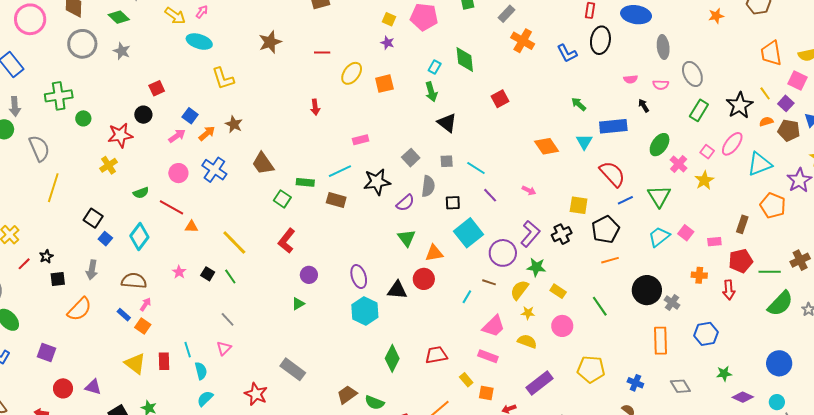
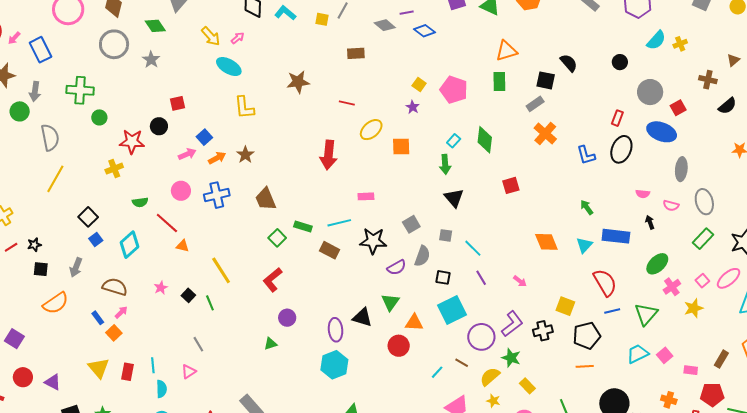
red arrow: (315, 107) -> (328, 155), size x1.8
blue cross: (214, 170) -> (217, 195), turned 30
black triangle: (397, 290) -> (362, 317), moved

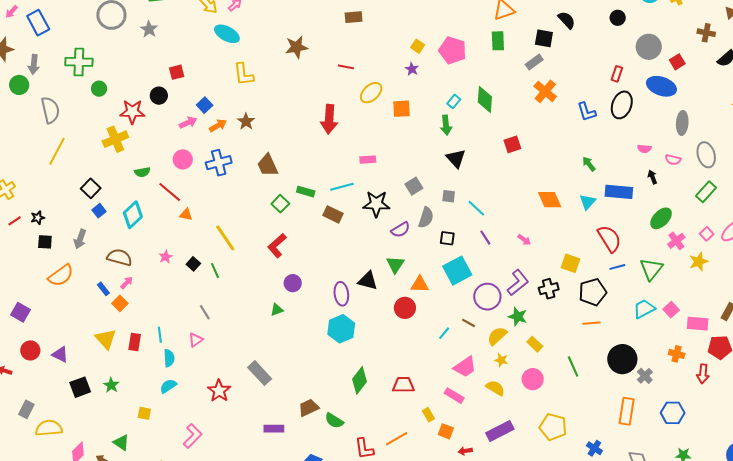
yellow cross: (114, 169) -> (115, 139), size x1.4
pink rectangle: (691, 370) -> (698, 324), size x1.5

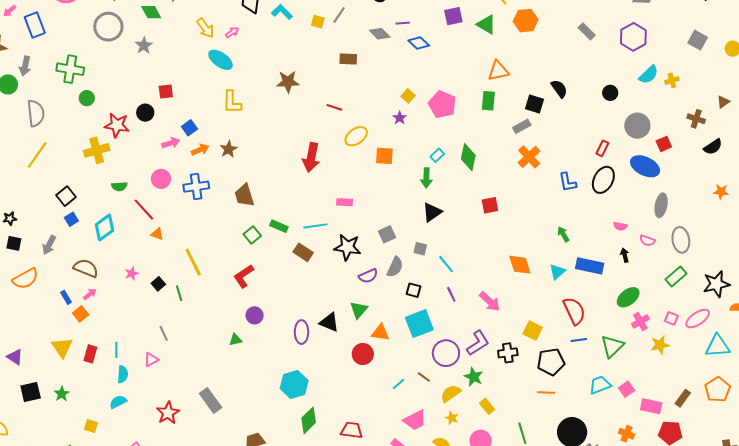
black triangle: (456, 158) -> (432, 212), turned 30
pink square: (707, 234) -> (671, 318), turned -32
pink arrow: (524, 240) -> (490, 301), size x1.6
cyan hexagon: (341, 329) -> (294, 385), moved

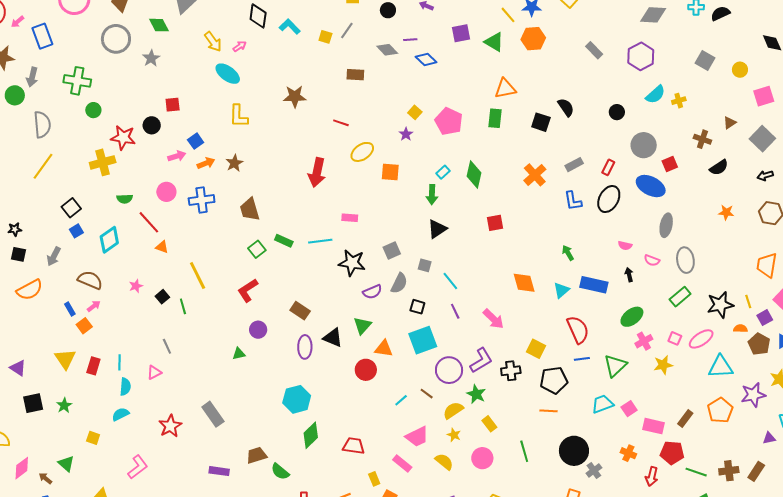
gray rectangle: (522, 126) -> (574, 165), moved
brown rectangle: (303, 252) -> (300, 311), moved

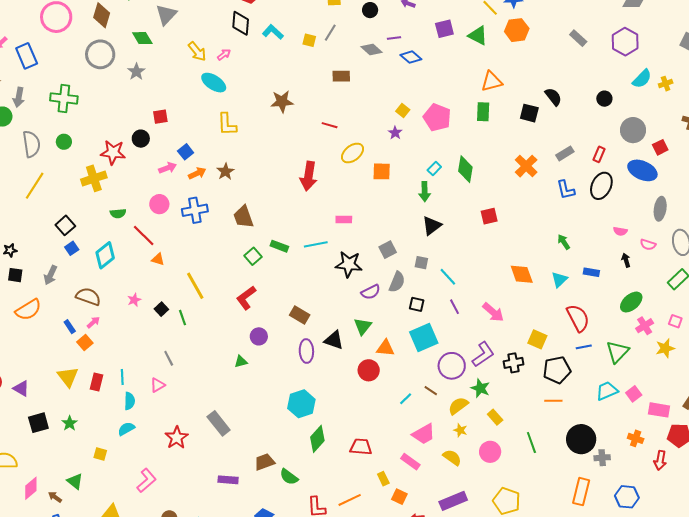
green circle: (93, 110) -> (64, 142), moved
blue rectangle: (594, 285) -> (591, 272), size x0.6
gray cross: (594, 470) -> (602, 458), turned 35

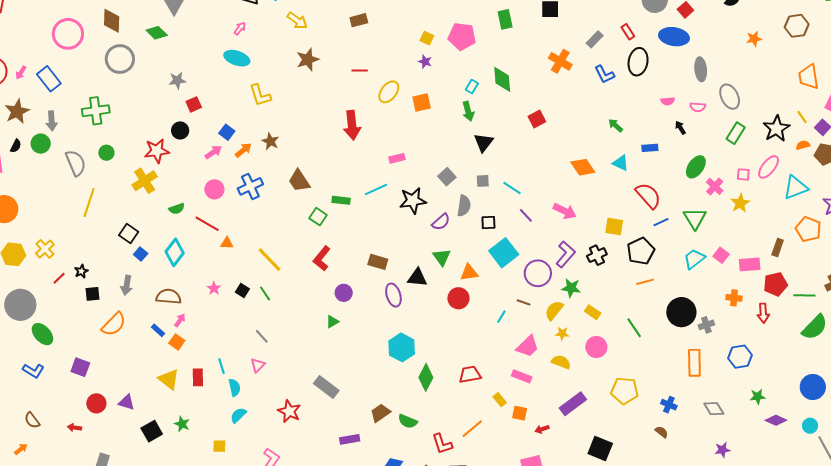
yellow arrow: (197, 51) -> (297, 21), moved
gray star: (136, 72) -> (177, 80), moved, turned -30
red rectangle: (599, 154) -> (628, 32), turned -42
cyan triangle: (559, 280) -> (621, 163), turned -36

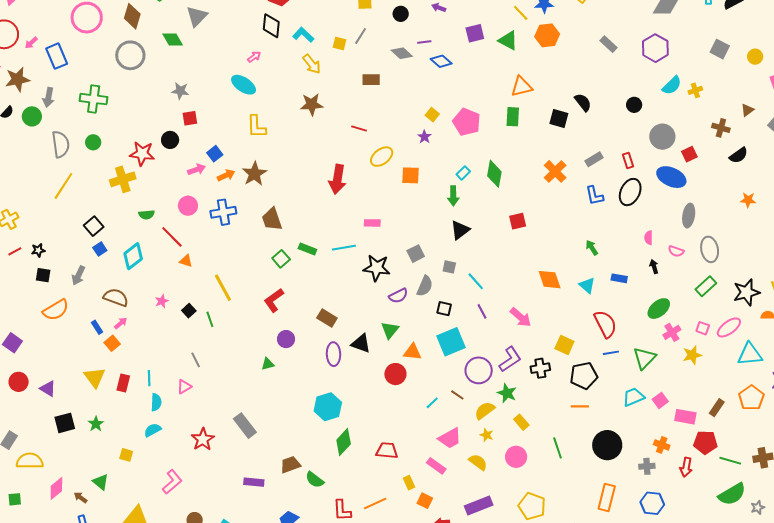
pink semicircle: (668, 101) -> (649, 238), turned 80
brown star: (270, 141) -> (254, 174), size x1.4
gray cross: (706, 325) -> (647, 466), moved

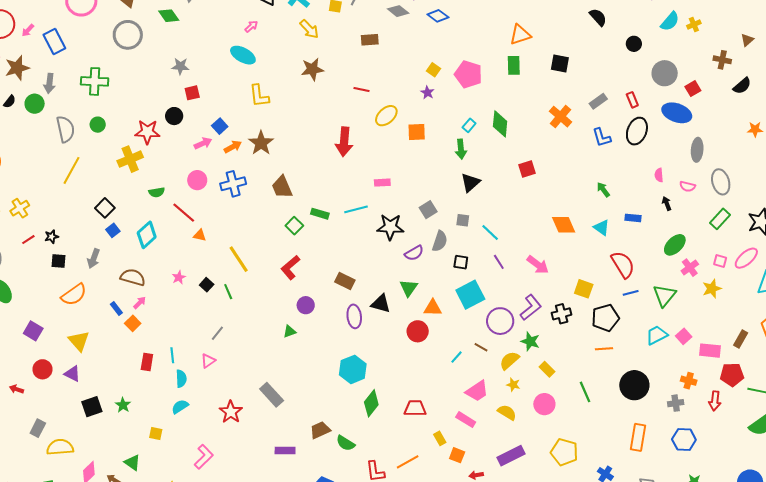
black semicircle: (583, 102) -> (598, 17), moved
gray line: (196, 360) -> (217, 333), turned 70
yellow triangle: (95, 377) -> (79, 341), moved

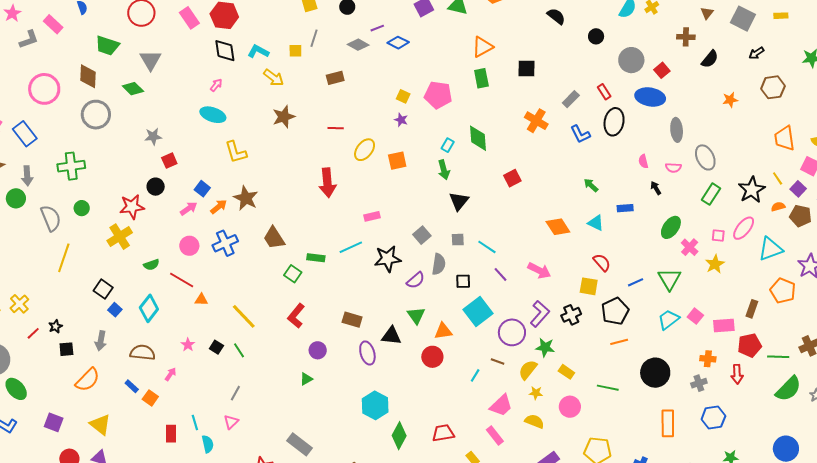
red semicircle: (623, 265) -> (602, 262), moved, size x0.7
pink arrow: (140, 303) -> (171, 374), moved
green line: (585, 392) -> (608, 388), turned -45
pink rectangle: (466, 420) -> (495, 435), turned 30

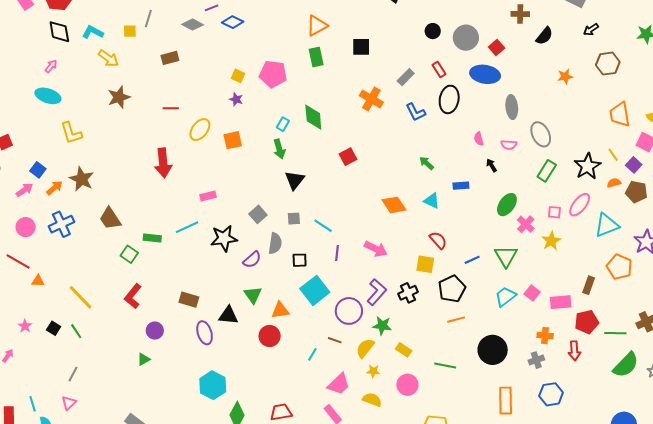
black circle: (596, 36) -> (433, 31), moved
purple line: (501, 274) -> (337, 253), turned 49

